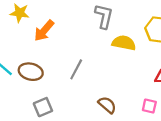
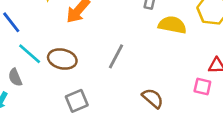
pink square: (149, 106) -> (202, 87), moved

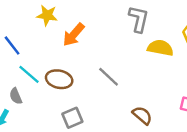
gray line: (116, 56) -> (109, 77), turned -75

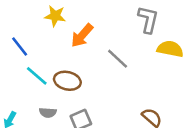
gray line: (109, 77) -> (118, 59), moved
gray semicircle: (16, 96) -> (48, 113), moved, turned -63

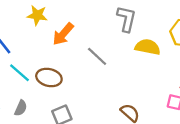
gray semicircle: (48, 113) -> (21, 108), moved, turned -70

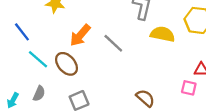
orange arrow: (63, 34) -> (80, 35), moved
brown ellipse: (49, 78) -> (67, 64), turned 35

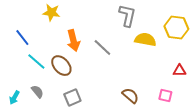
orange arrow: (80, 35) -> (73, 41), turned -55
pink square: (189, 88) -> (165, 96), moved
gray semicircle: (39, 94) -> (37, 92), turned -64

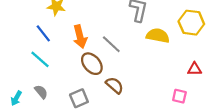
blue line: (22, 38) -> (43, 33), moved
brown ellipse: (61, 66) -> (92, 64), moved
brown semicircle: (130, 96) -> (115, 85), moved

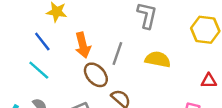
yellow semicircle: (158, 36) -> (158, 59), moved
gray line: (111, 44) -> (117, 53), turned 66

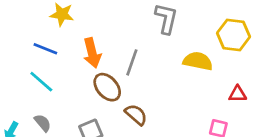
blue line: (42, 42) -> (45, 49), turned -30
yellow semicircle: (158, 59) -> (198, 61), moved

